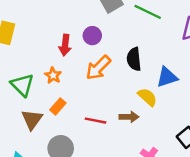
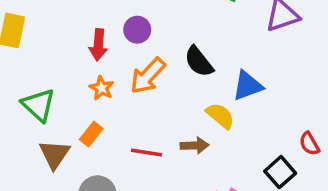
black semicircle: (134, 59) -> (199, 62), turned -30
orange star: (53, 75) -> (102, 88), moved

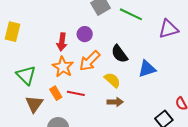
orange star: (102, 88) -> (63, 67), size x1.5
yellow semicircle: (220, 116) -> (112, 80), moved
orange rectangle: (91, 134) -> (56, 93), turned -72
red line: (146, 153) -> (76, 93), moved

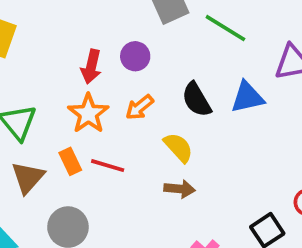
orange arrow: (90, 61) -> (140, 107), size x0.7
blue triangle: (147, 69) -> (247, 97), moved

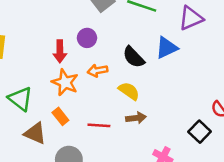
orange arrow: (140, 107) -> (98, 71), turned 42
red line: (108, 166) -> (99, 125), moved
brown triangle: (28, 177) -> (35, 133), turned -35

